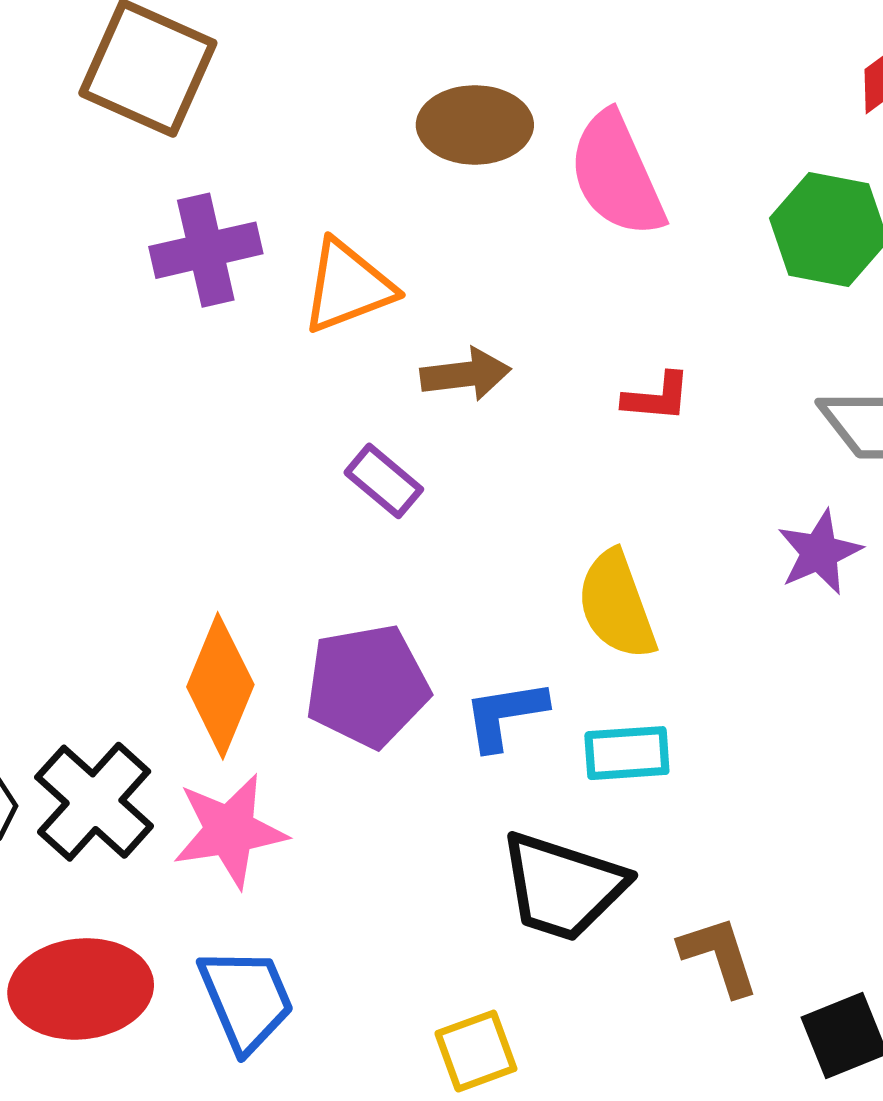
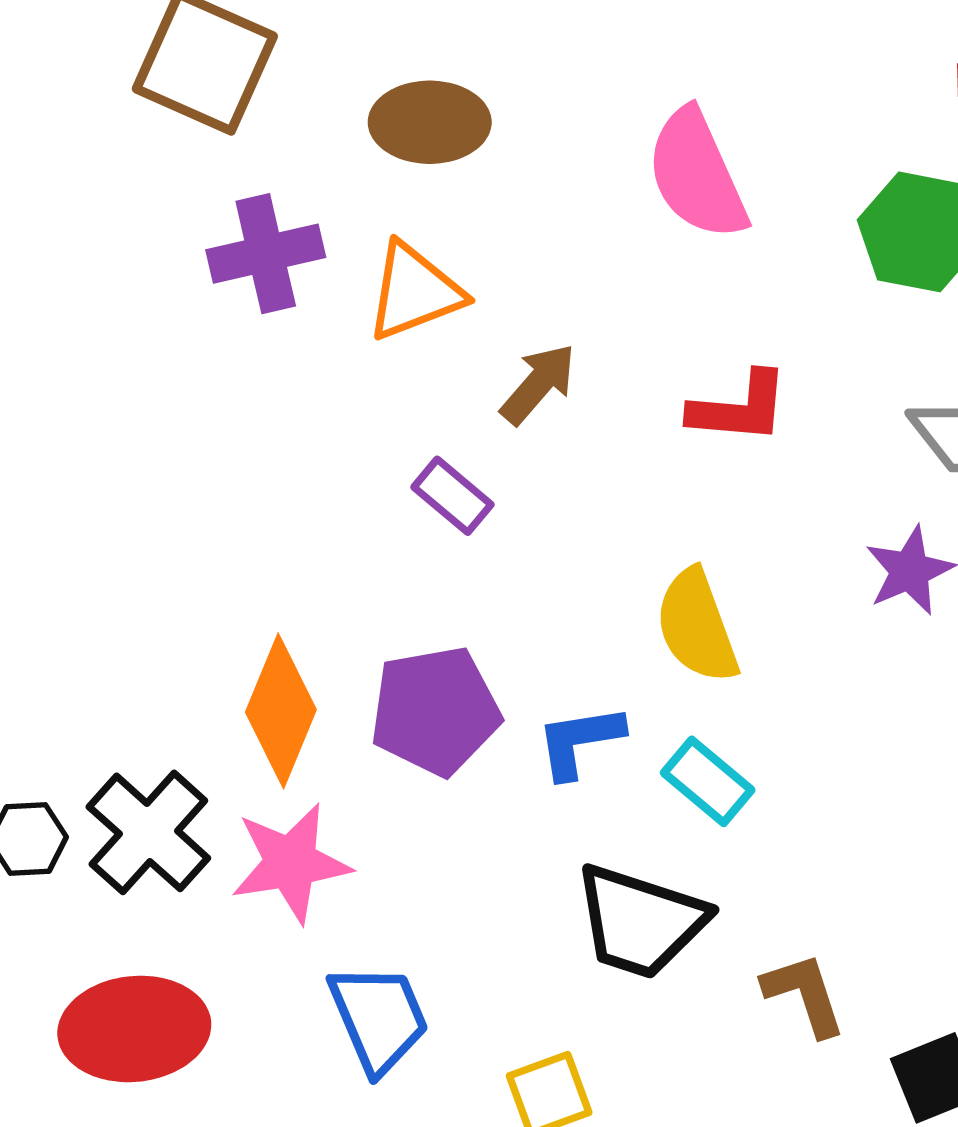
brown ellipse: (475, 125) -> (430, 122), moved
brown arrow: (466, 374) -> (538, 384), turned -42
red L-shape: (657, 397) -> (739, 408), size x1.4
cyan rectangle: (627, 753) -> (708, 781), turned 44
blue trapezoid: (246, 999) -> (379, 1018), moved

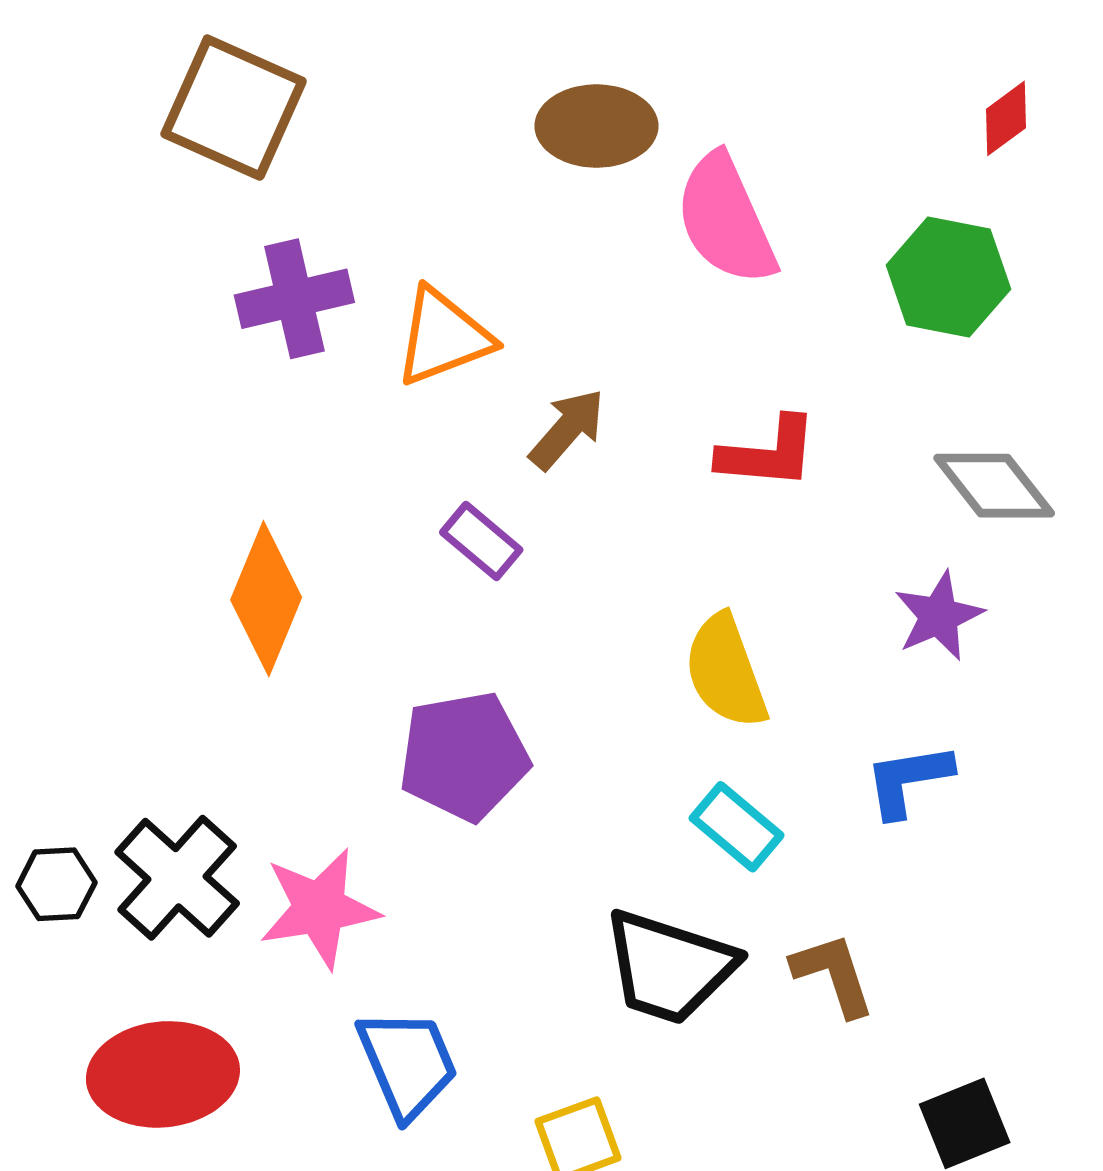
brown ellipse: (430, 122) -> (596, 126), moved
orange diamond: (281, 711) -> (266, 599), moved
blue L-shape: (580, 741) -> (908, 780), moved
brown L-shape: (804, 994) -> (833, 974), moved

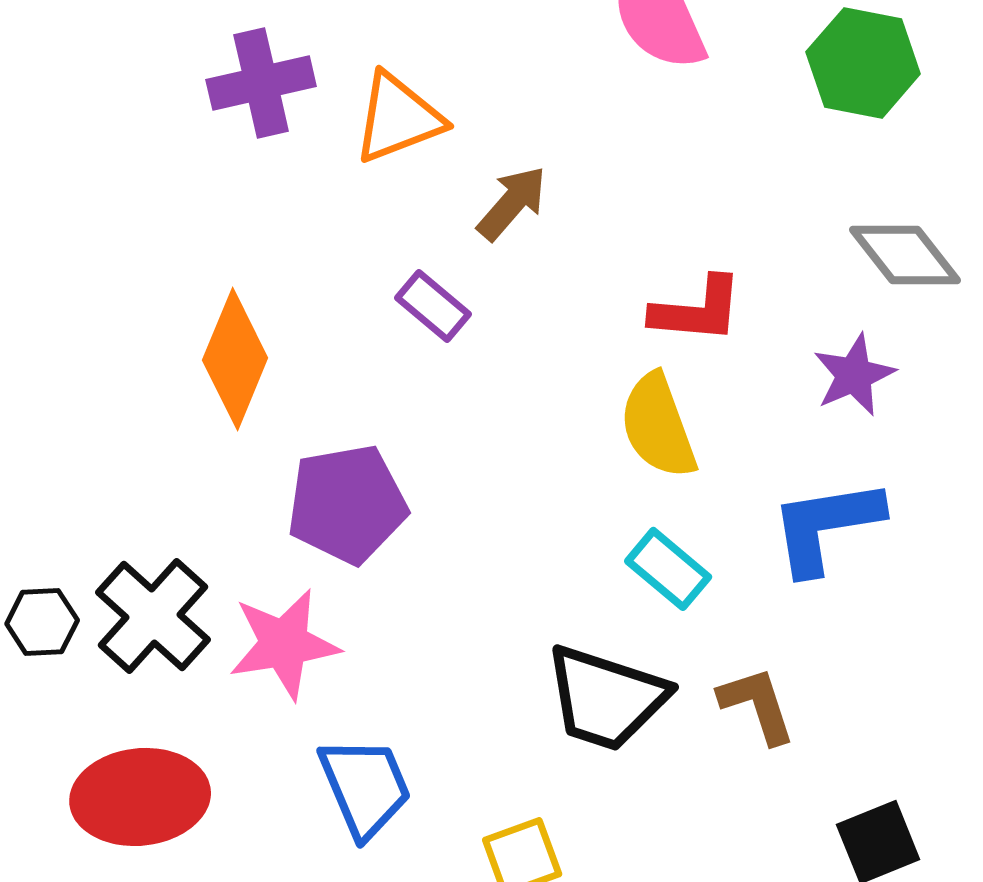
red L-shape: (768, 453) -> (697, 310), moved
purple pentagon: (464, 756) -> (347, 504), moved
blue L-shape: (908, 780) -> (826, 526), size x1.4

